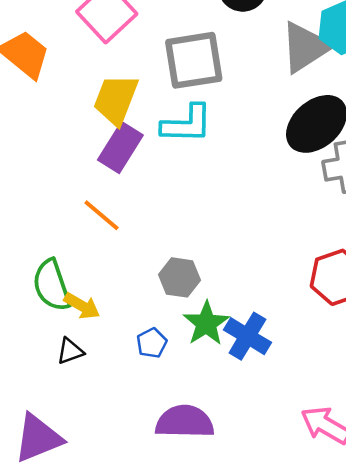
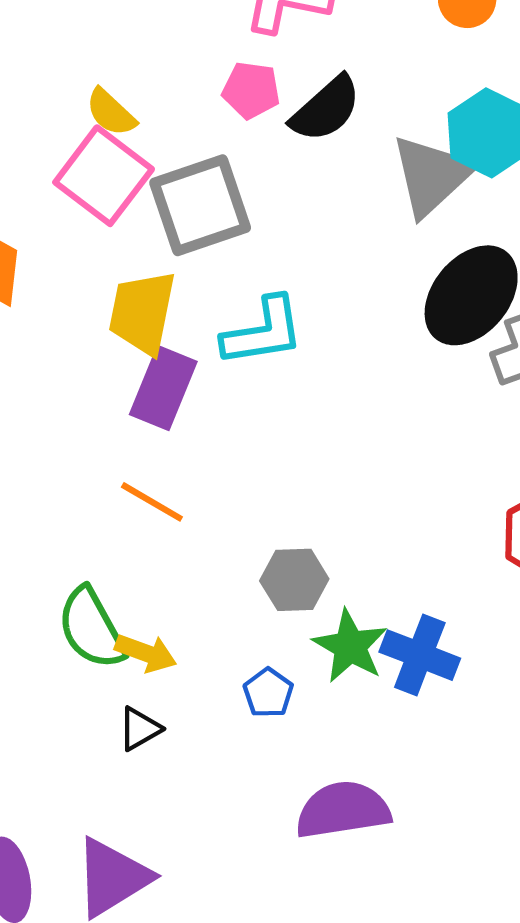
gray square: (194, 60) -> (200, 205), moved

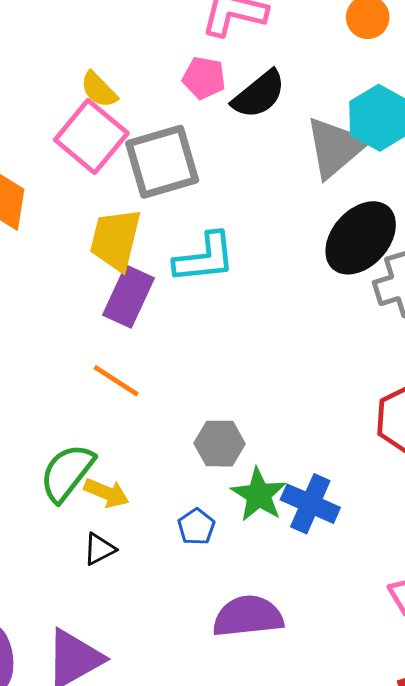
green semicircle: (91, 628) -> (67, 473), turned 64

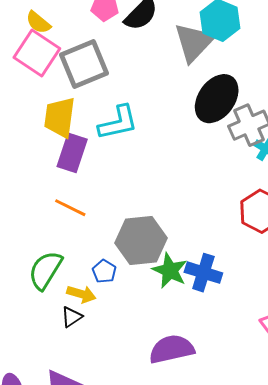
gray hexagon: (220, 444) -> (141, 241), size x1.6
yellow arrow: (107, 493) -> (81, 294), moved
blue pentagon: (196, 527) -> (104, 271), moved

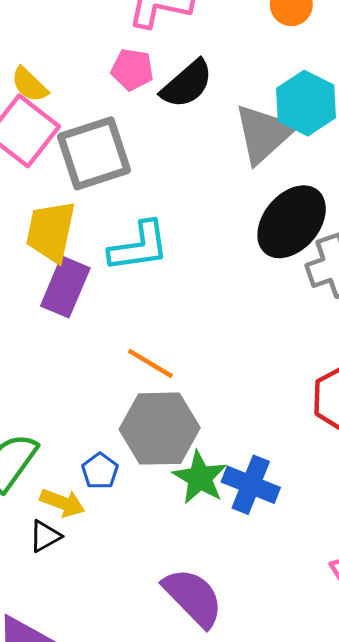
orange line: (70, 208) -> (150, 363), moved
purple semicircle: (172, 349) -> (193, 597), turned 54

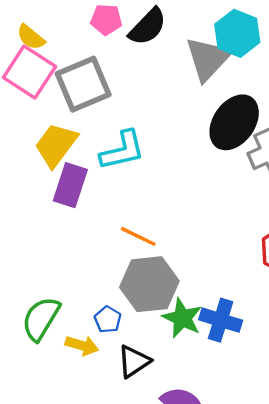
yellow trapezoid: (51, 231) -> (56, 145), turned 30
black triangle: (45, 536) -> (134, 361), moved, size x1.4

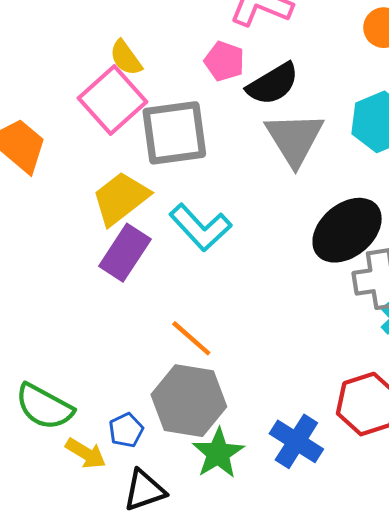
gray triangle: (208, 59) -> (294, 139), moved, turned -30
cyan L-shape: (122, 150) -> (200, 227), turned 45
green semicircle: (41, 319) -> (44, 407), turned -108
blue cross: (221, 320) -> (296, 441), moved

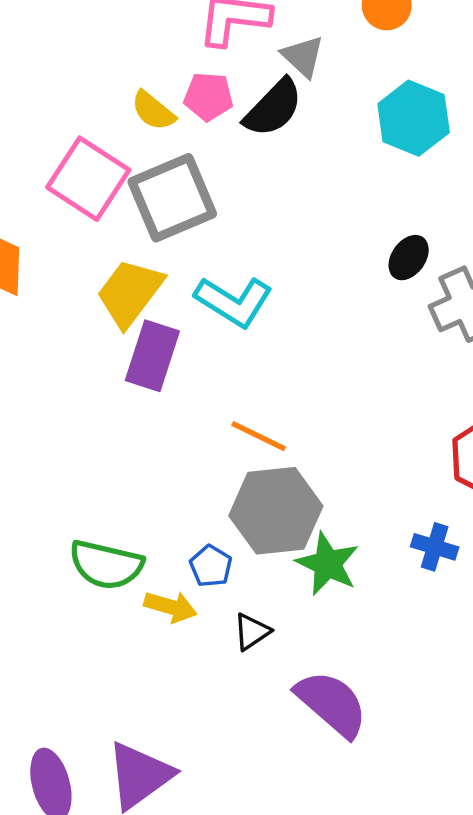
yellow semicircle: (126, 58) -> (153, 111), moved
gray triangle: (294, 139) -> (303, 56), moved, size x0.6
black ellipse: (347, 230) -> (409, 258), size x0.5
blue cross: (296, 441) -> (435, 547), moved, size x0.7
black triangle: (144, 490) -> (252, 632), size x0.7

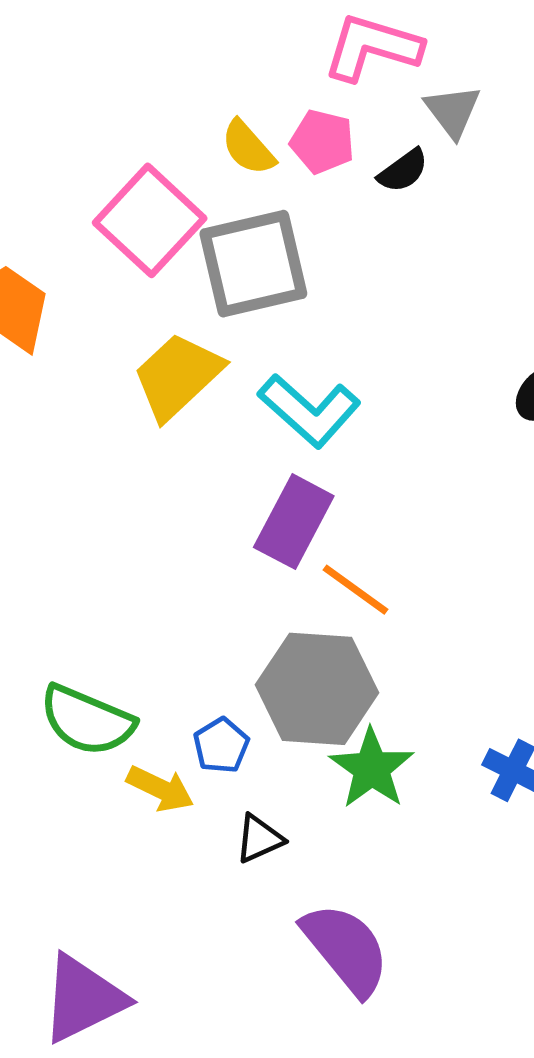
black semicircle: (273, 108) -> (403, 171), size x0.6
purple rectangle: (152, 356) -> (294, 522), moved
orange line: (259, 436) -> (355, 590), moved

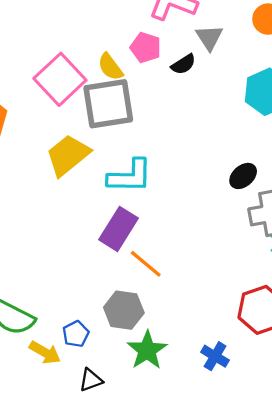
yellow semicircle: (248, 148) -> (110, 67), moved
cyan L-shape: (309, 410) -> (130, 176), turned -45
gray hexagon: (317, 689) -> (124, 310), size x0.7

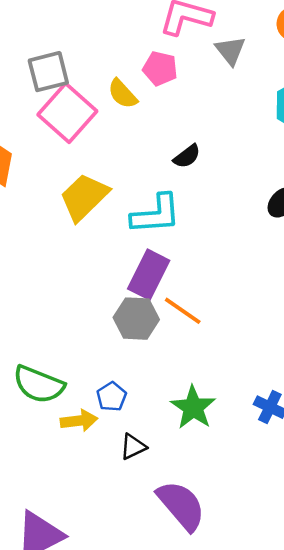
black semicircle: (183, 64) -> (187, 156), moved
gray square: (108, 104) -> (48, 72), moved, size x0.7
gray hexagon: (124, 310) -> (136, 319), moved
yellow arrow: (45, 352) -> (79, 421), turned -32

